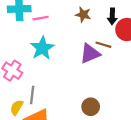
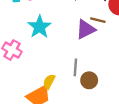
gray line: (32, 95) -> (75, 67), moved
yellow semicircle: (17, 107) -> (49, 82), moved

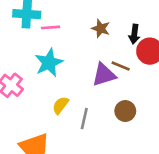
brown circle: (89, 80) -> (125, 111), moved
yellow semicircle: (49, 82) -> (60, 105), moved

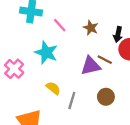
pink line: (51, 27) -> (60, 25), moved, turned 48
cyan star: (49, 63) -> (46, 53), turned -30
yellow semicircle: (60, 105) -> (53, 88), turned 88

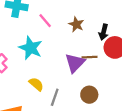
brown line: (105, 60) -> (89, 57), turned -32
purple triangle: (91, 66) -> (75, 63), turned -35

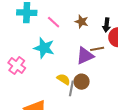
purple triangle: (75, 63) -> (85, 56), turned 30
yellow semicircle: (36, 84) -> (64, 79), moved
brown circle: (89, 95) -> (82, 82), moved

